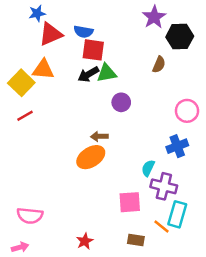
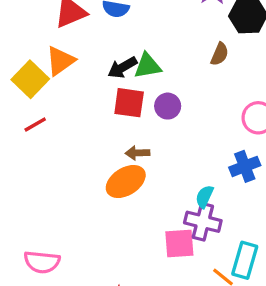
red square: (93, 50) -> (129, 103), moved
orange triangle: (43, 69) -> (60, 61), turned -40
purple cross: (164, 186) -> (203, 222), moved

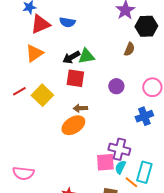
yellow square: (30, 79) -> (42, 95), moved
purple circle: (168, 106) -> (116, 86), moved
cyan semicircle: (205, 197) -> (120, 167), moved

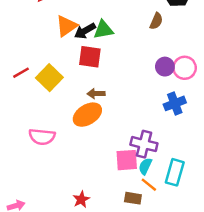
orange triangle: (34, 53) -> (66, 26), moved
purple circle: (116, 86) -> (165, 67), moved
pink semicircle: (23, 173) -> (42, 137), moved
orange line: (131, 182) -> (149, 185), moved

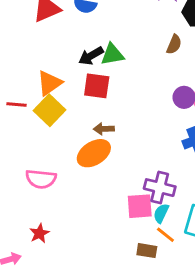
orange triangle: (66, 26) -> (49, 83), moved
red line: (21, 73) -> (17, 105), turned 35
red star: (81, 199) -> (39, 233), moved

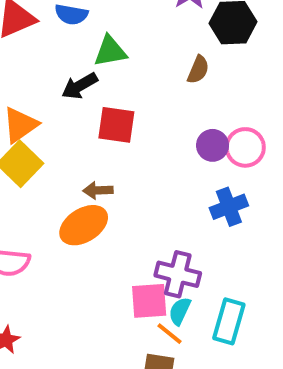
green triangle: (112, 54) -> (110, 51), moved
red square: (97, 86) -> (116, 125), moved
orange line: (165, 235) -> (170, 334), moved

